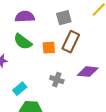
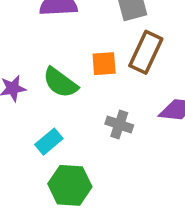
green semicircle: (23, 42) -> (60, 83), moved

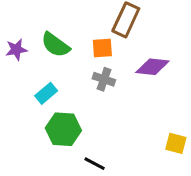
orange square: (104, 64) -> (102, 48), moved

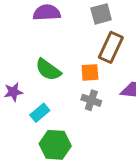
purple star: (16, 50) -> (13, 92), moved

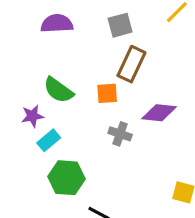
purple star: (13, 92) -> (32, 116), moved
gray cross: (91, 100) -> (120, 134), moved

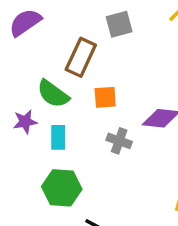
purple semicircle: (57, 24) -> (25, 22), moved, turned -32
brown rectangle: (131, 64) -> (81, 57), moved
cyan rectangle: (49, 140) -> (58, 137), moved, turned -50

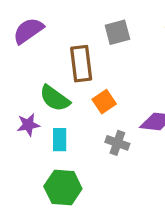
brown rectangle: (81, 57) -> (81, 64), turned -32
orange square: (105, 97) -> (104, 102), turned -30

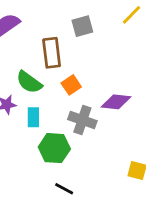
gray cross: (117, 143) -> (82, 120), size x1.4
green hexagon: (63, 187) -> (54, 148), moved

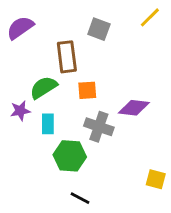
gray square: (82, 26) -> (99, 29), turned 35
green semicircle: (29, 82) -> (44, 87), turned 112
orange square: (71, 85) -> (87, 90), turned 30

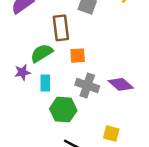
purple diamond: (134, 108) -> (121, 84), moved, turned 35
yellow square: (156, 179) -> (111, 134), moved

